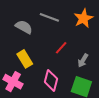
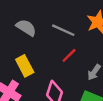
gray line: (49, 17) -> (63, 30), moved

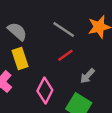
gray semicircle: (26, 28) -> (17, 31), moved

